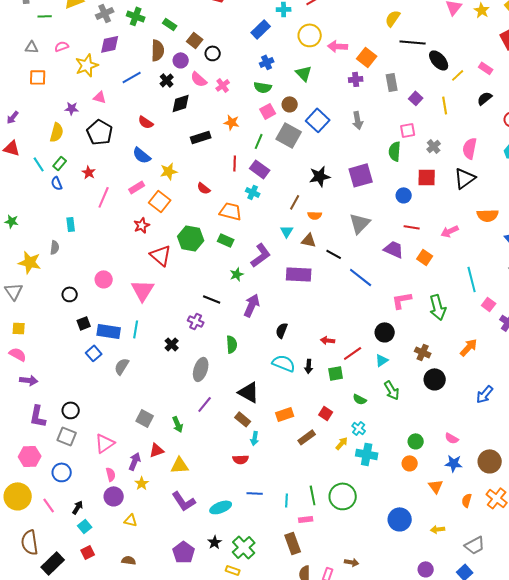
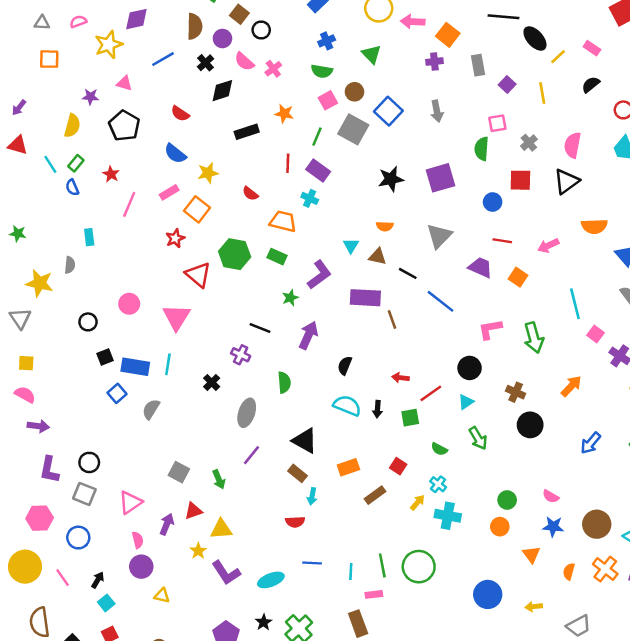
brown line: (295, 202) -> (392, 320), moved, turned -49
yellow star: (142, 483) -> (198, 551), moved

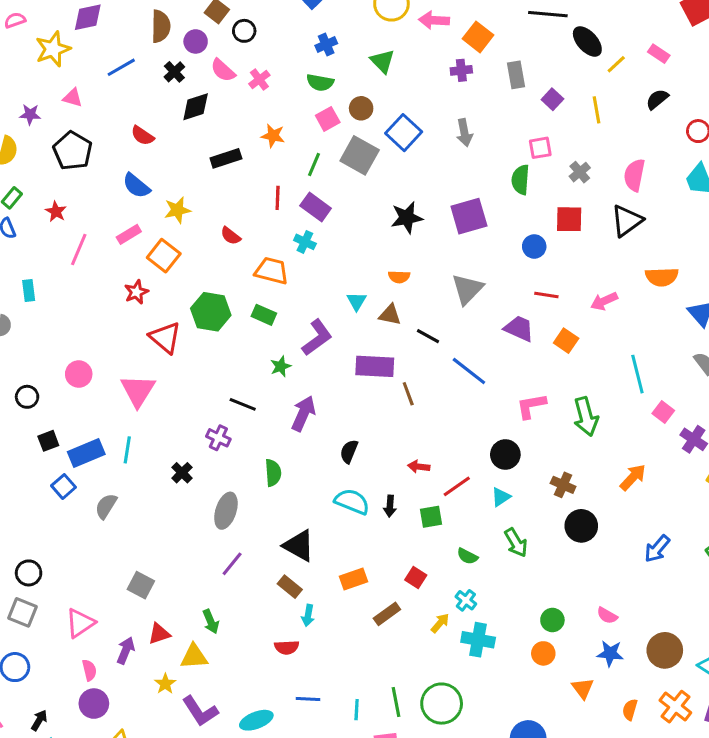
blue rectangle: (135, 367) -> (86, 453), turned -32
green arrow: (219, 479) -> (211, 622), moved

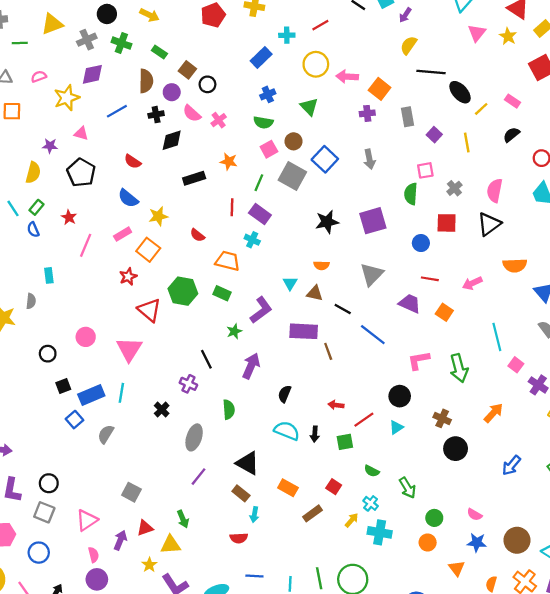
black cross: (174, 72) -> (156, 115), turned 32
black line: (243, 404) -> (206, 359), turned 42
green arrow: (516, 543) -> (407, 488), moved
orange rectangle: (354, 579) -> (288, 488), turned 48

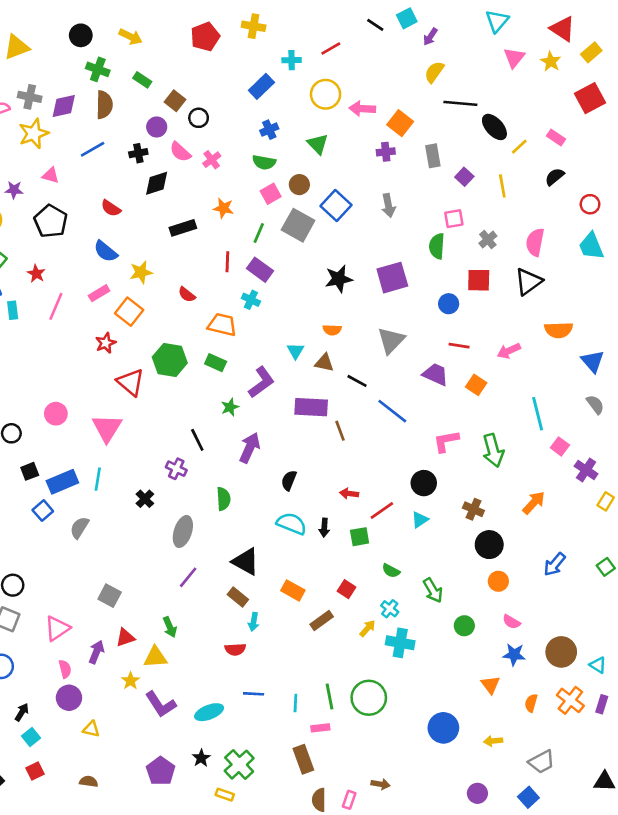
gray cross: (87, 40) -> (30, 97), moved, turned 36
brown semicircle: (146, 81) -> (104, 105), moved
cyan rectangle: (49, 275) -> (13, 310), moved
orange circle: (428, 542) -> (498, 581), moved

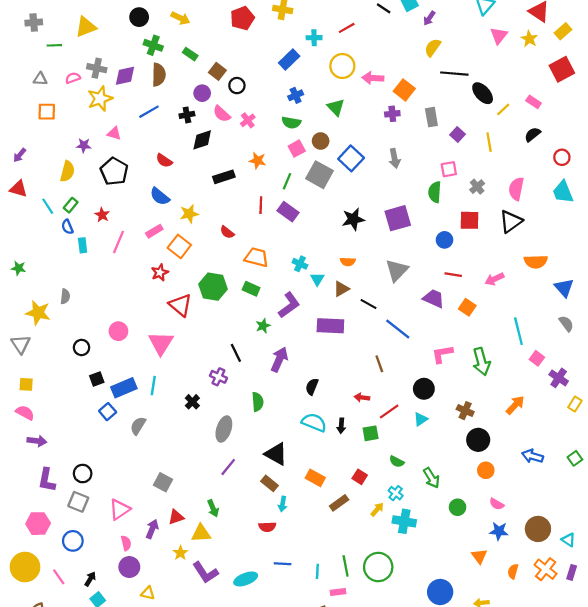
cyan cross: (251, 300) -> (300, 264), moved
brown triangle: (324, 363) -> (341, 289), turned -42
brown line: (340, 431) -> (379, 364), moved
blue arrow: (555, 564) -> (533, 456), turned 66

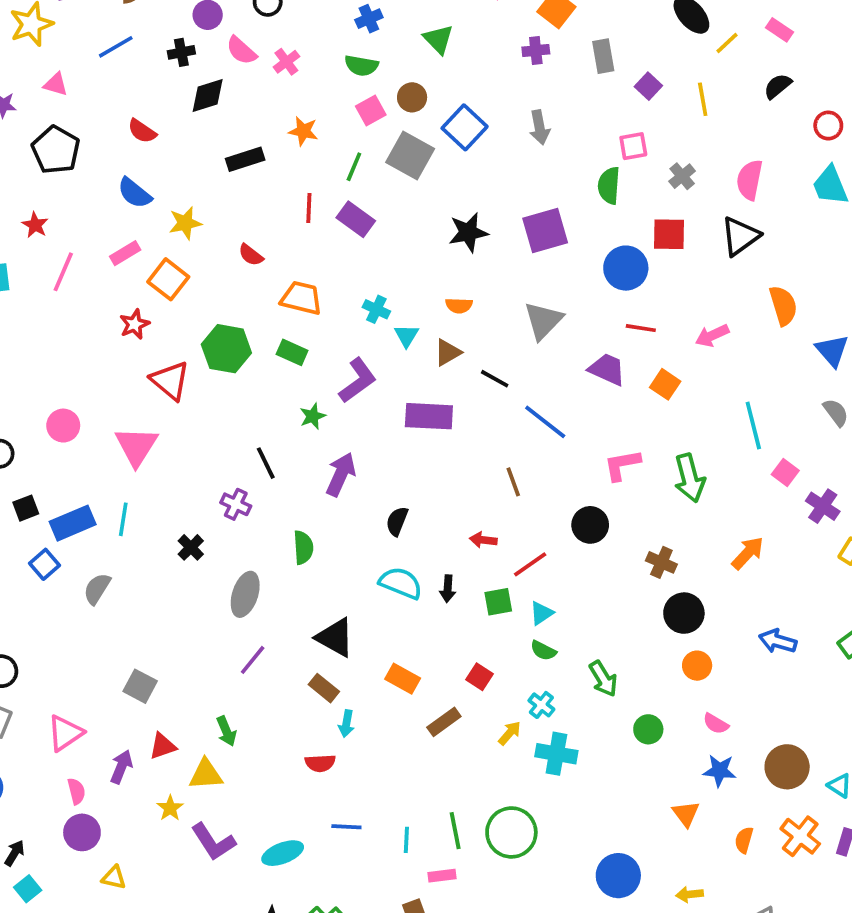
blue circle: (445, 240) -> (626, 268), size x1.5
orange semicircle: (536, 262) -> (783, 306), turned -105
cyan triangle: (421, 419) -> (541, 613), moved

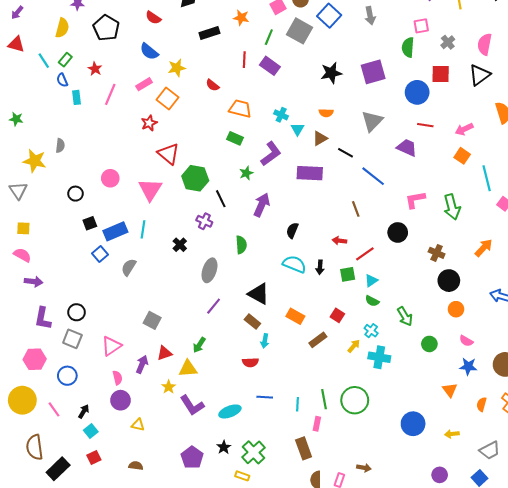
green hexagon: (226, 349) -> (195, 178), moved
orange square: (665, 384) -> (462, 156), moved
green arrow: (226, 731) -> (199, 345), turned 56
pink rectangle: (442, 876) -> (317, 424), turned -72

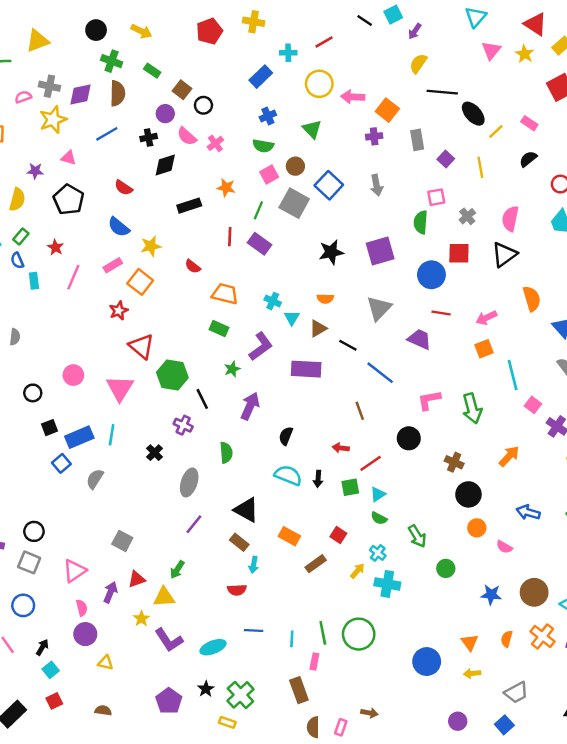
orange square: (462, 156) -> (484, 349), turned 35
pink semicircle: (466, 341) -> (504, 547), moved
orange triangle: (450, 390) -> (470, 642), moved

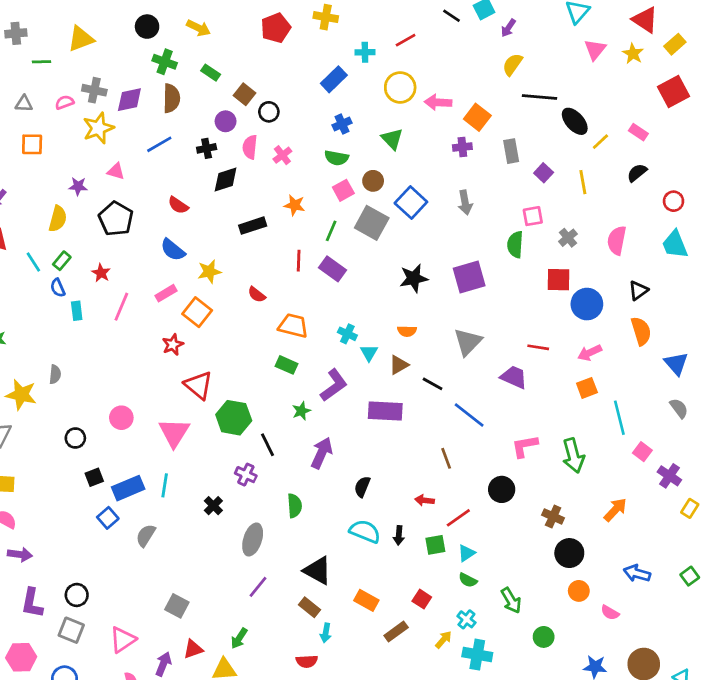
pink semicircle: (187, 136) -> (250, 147), turned 54
black triangle: (504, 254) -> (638, 290), moved, size x0.7
blue circle: (431, 275) -> (587, 304), moved

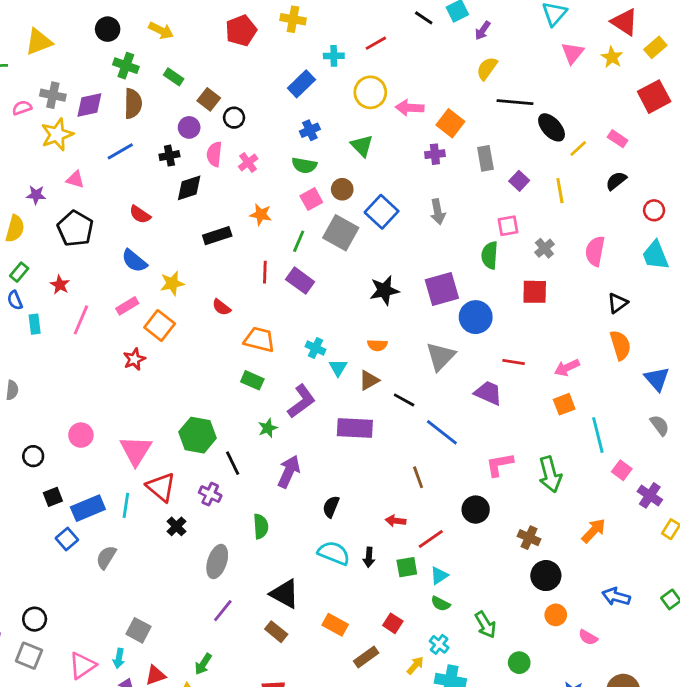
blue circle: (587, 304) -> (476, 317), moved
red triangle: (198, 385) -> (161, 487), moved
cyan arrow: (326, 633) -> (119, 658), moved

